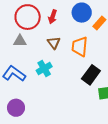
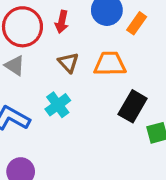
gray triangle: (20, 41) -> (15, 66), turned 40
orange trapezoid: (80, 46) -> (110, 64), turned 90

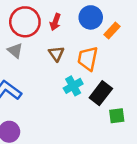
orange trapezoid: (110, 64) -> (88, 59), turned -85
cyan cross: (58, 105) -> (73, 86), moved

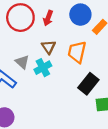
gray triangle: (15, 51) -> (22, 62), moved
cyan cross: (73, 86) -> (43, 68), moved

